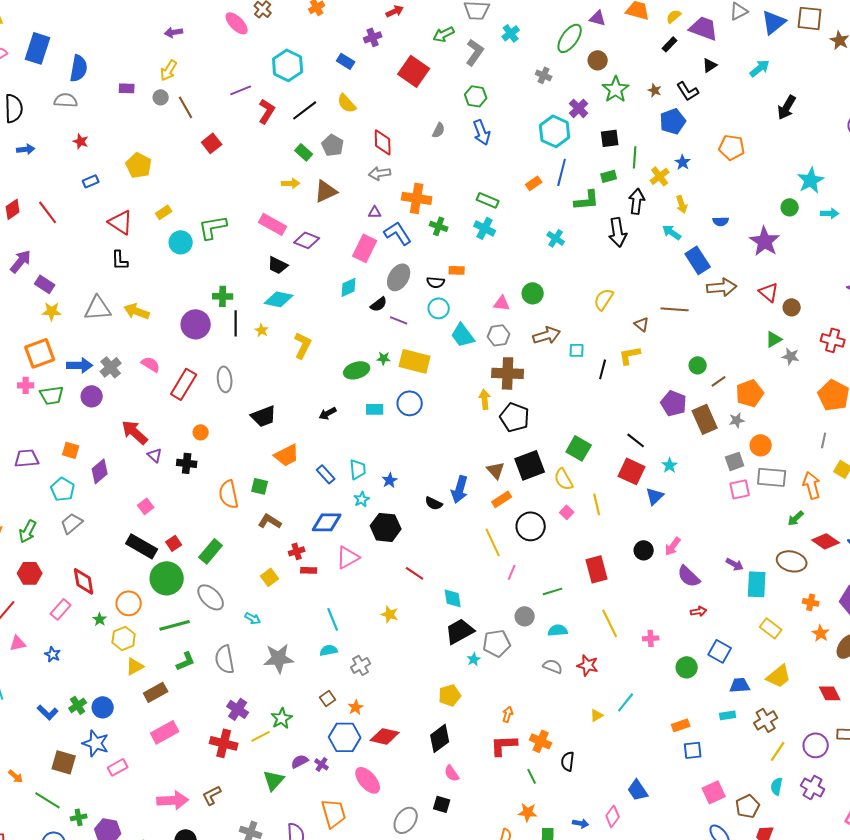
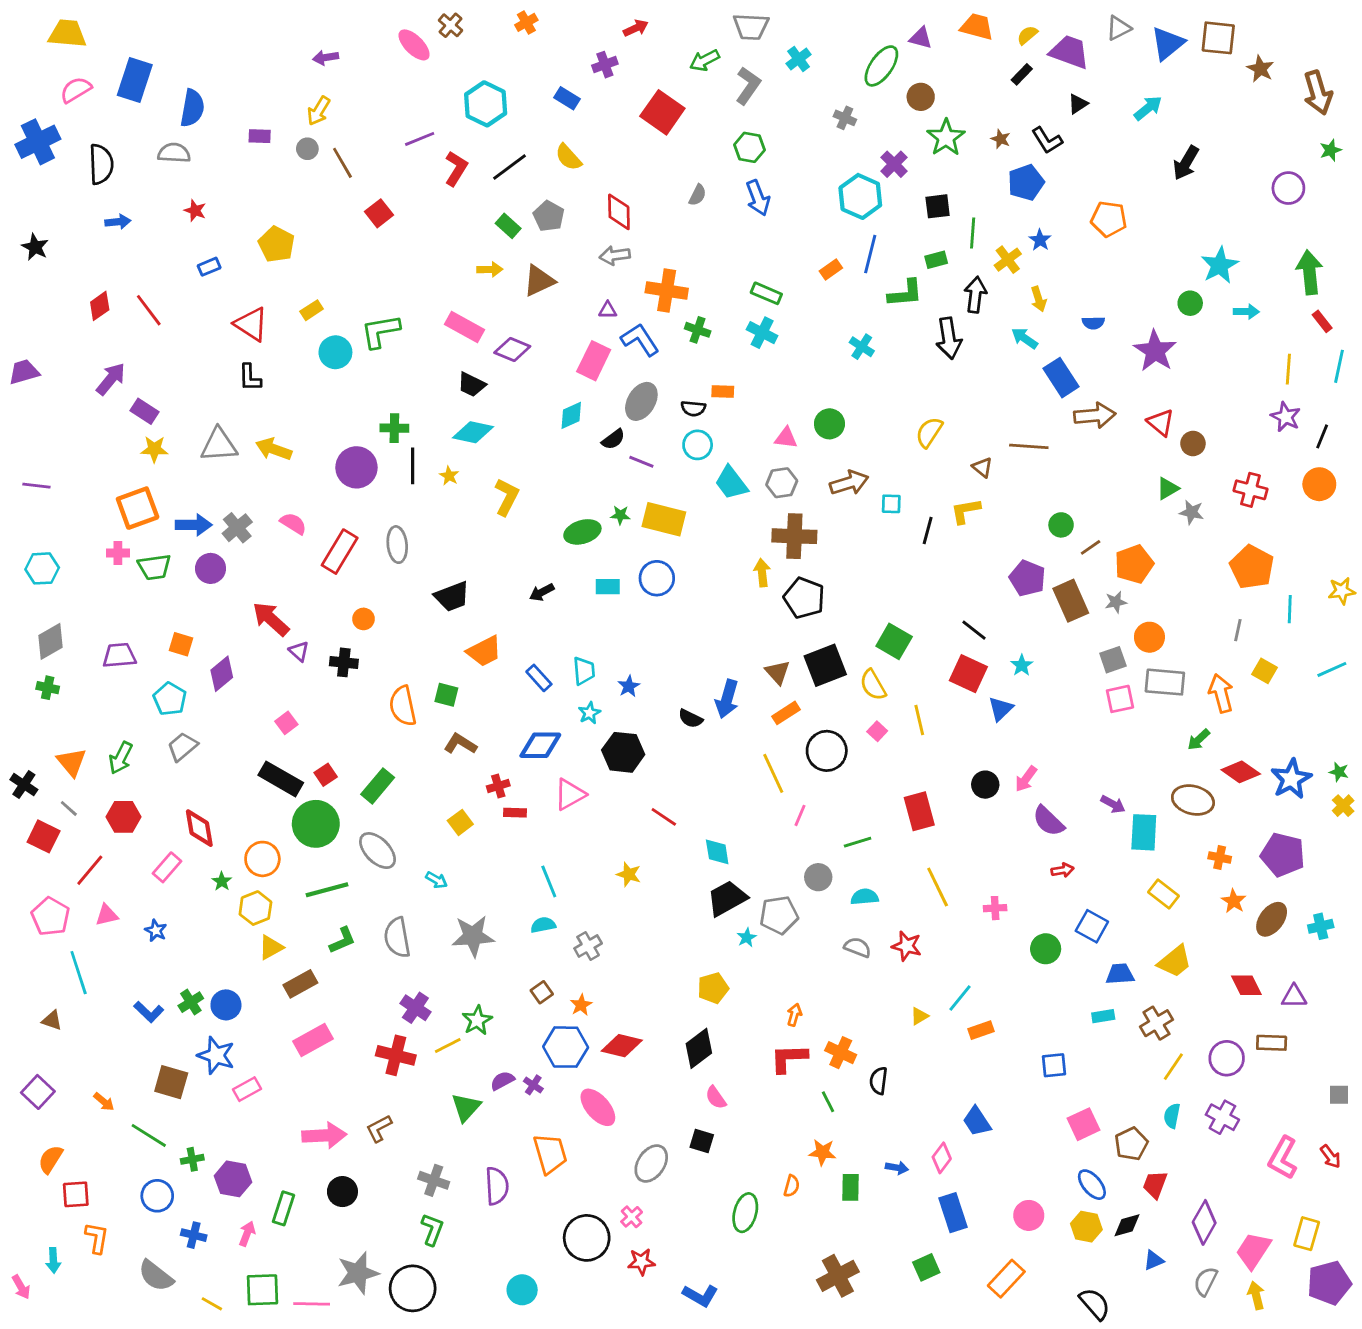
orange rectangle: (681, 725) -> (981, 1030), moved

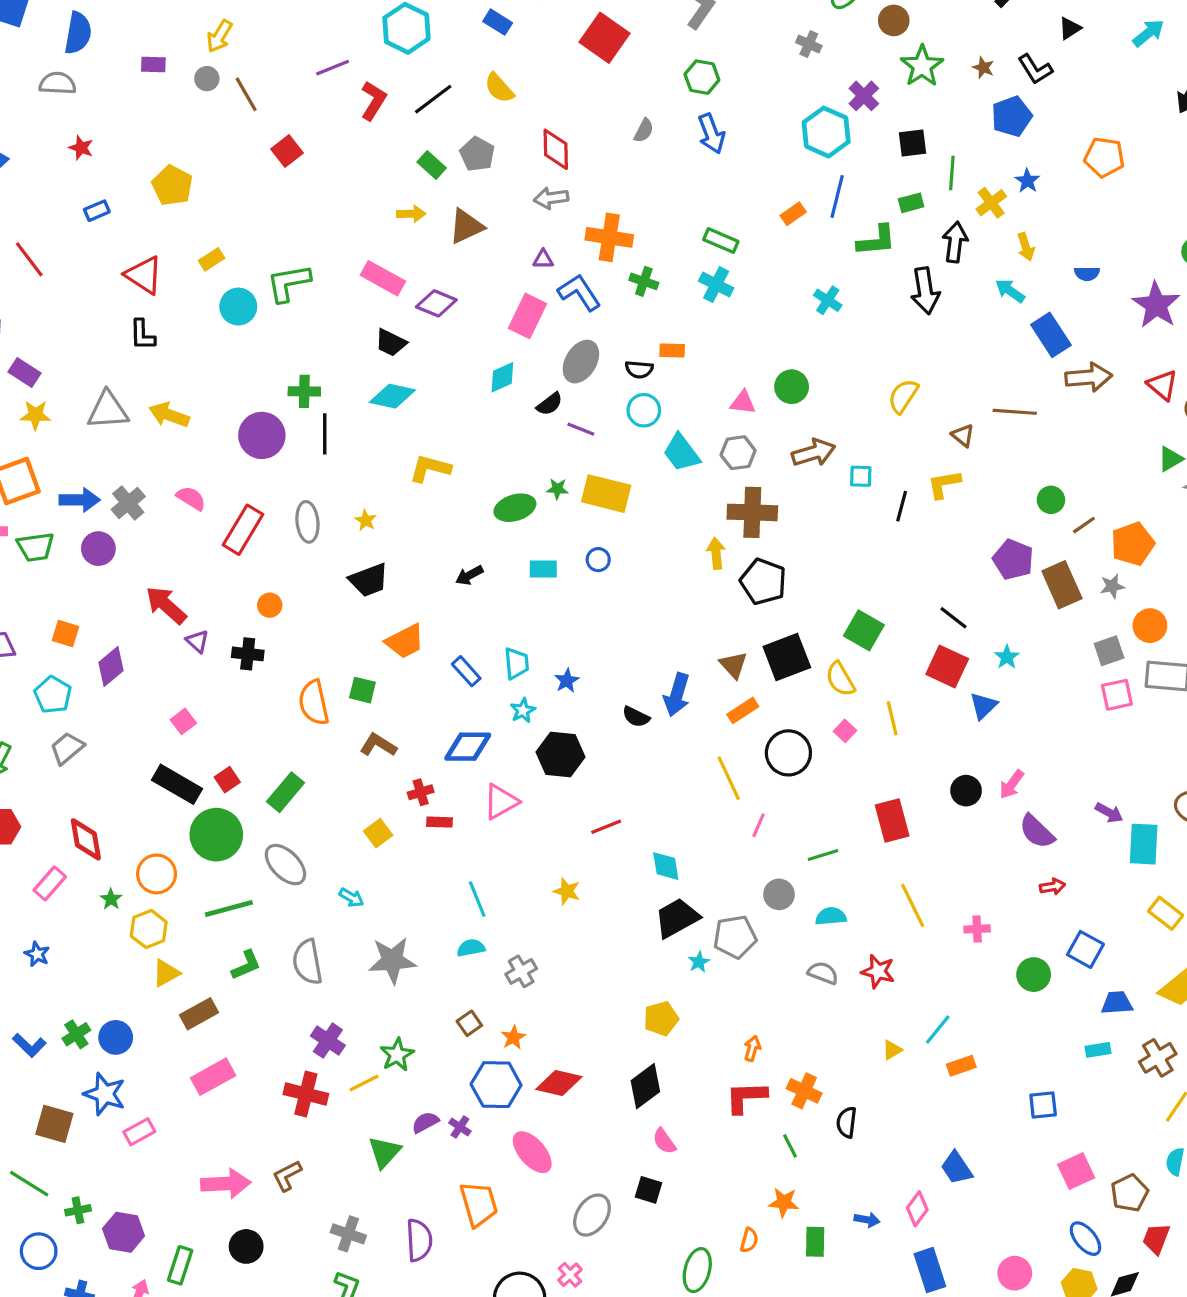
yellow star: (449, 476) -> (366, 520), moved
yellow L-shape: (507, 497) -> (430, 468), turned -102
blue circle: (657, 578) -> (598, 560), size x0.6
red line: (664, 817) -> (606, 827), turned -56

